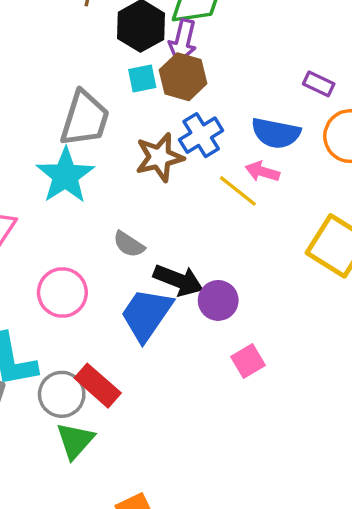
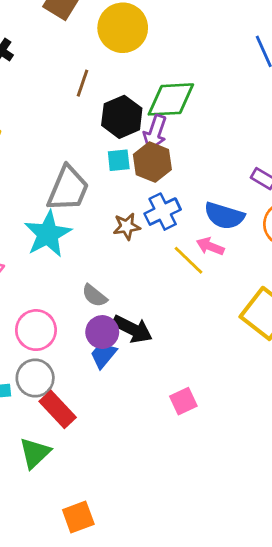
brown star: (159, 157) -> (127, 226), size x0.7
purple circle: (218, 300) -> (102, 332), moved
blue trapezoid: (146, 315) -> (103, 355), size x0.6
gray circle: (62, 394) -> (35, 378), moved

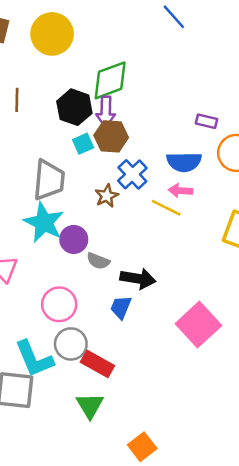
brown line: (83, 83) -> (17, 100), moved
purple circle: (102, 332) -> (74, 239), moved
pink square: (183, 401) -> (198, 325), size x1.8

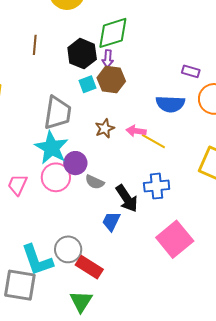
purple arrow: (106, 112) -> (108, 59), size x0.7
blue cross: (132, 174) -> (157, 186), moved, turned 35
pink arrow: (180, 191) -> (136, 131), moved
black arrow: (138, 279) -> (127, 198), turned 44
pink circle: (59, 304) -> (56, 177), moved

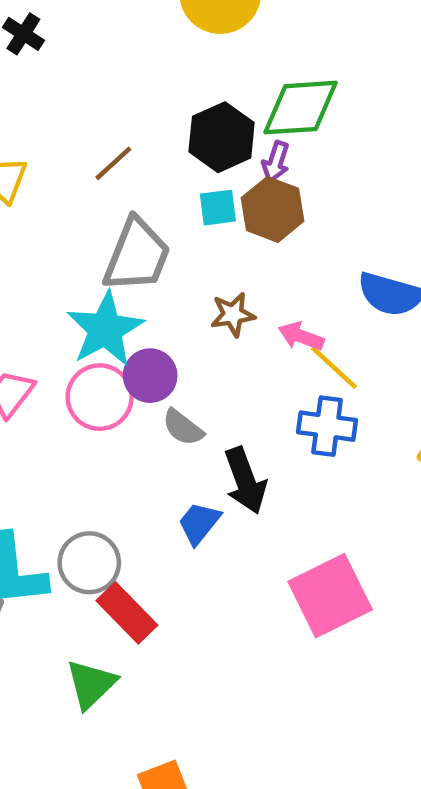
brown line: (35, 45) -> (113, 163), moved, turned 30
blue cross: (157, 186) -> (327, 426), moved

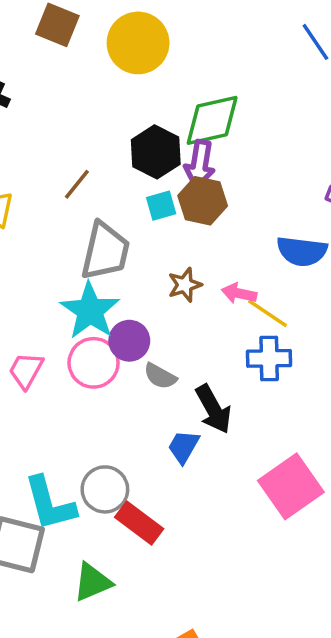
purple arrow: (276, 162) -> (200, 164), size x1.5
green triangle: (91, 684) -> (92, 582), moved, turned 30

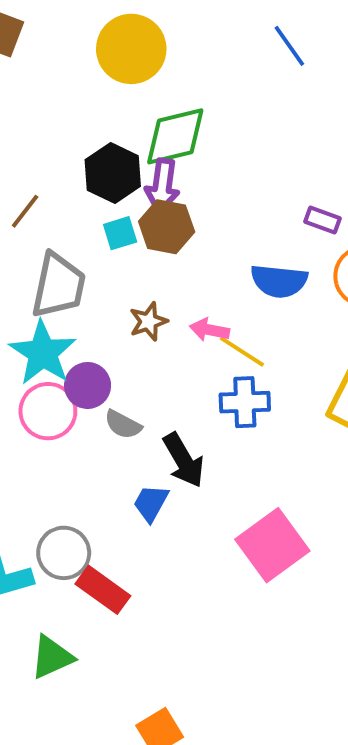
yellow circle: (138, 43) -> (131, 49), moved

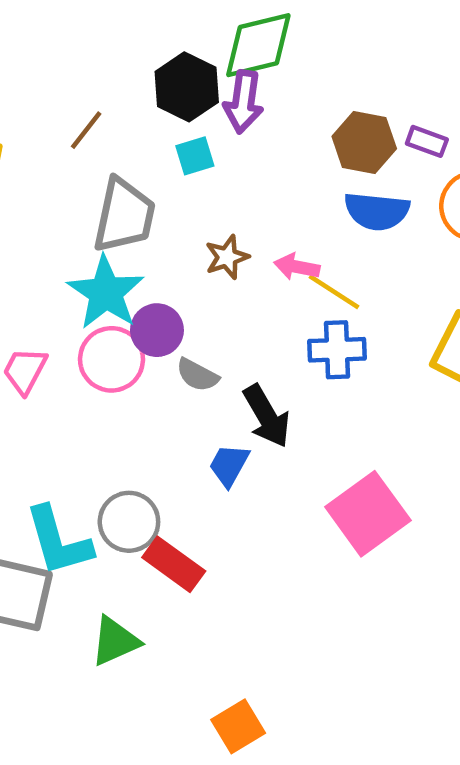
brown hexagon: (167, 227) -> (364, 142), moved

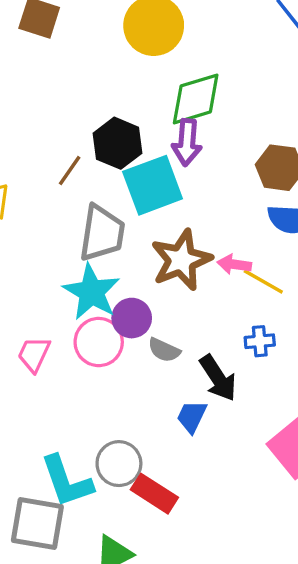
black hexagon: (187, 87) -> (117, 143), moved
cyan square: (195, 156) -> (153, 185), size x2.0
brown star: (227, 257) -> (181, 260), size x1.8
blue cross: (337, 350) -> (260, 341), moved, size x0.7

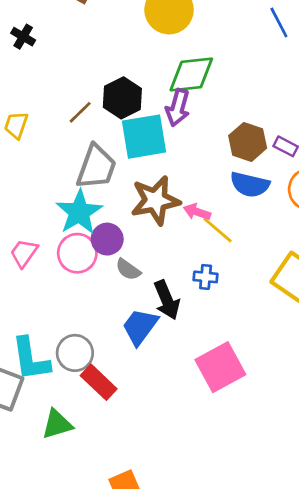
blue trapezoid: (192, 417) -> (140, 327), size x1.4

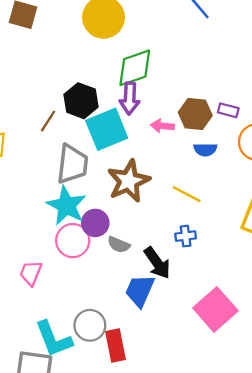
blue semicircle: (250, 185) -> (205, 150), size x0.7
pink arrow: (197, 212) -> (162, 126), moved
pink trapezoid: (24, 253) -> (31, 273), moved
red rectangle: (99, 382) -> (116, 345), turned 48

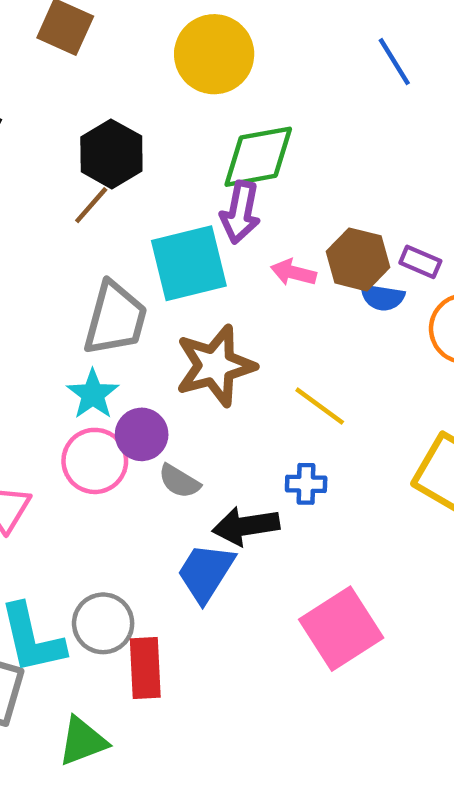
black hexagon: (81, 101) -> (111, 154), moved
brown line: (48, 121) -> (91, 205), moved
blue semicircle: (205, 150) -> (382, 297), moved
cyan star: (66, 206) -> (93, 394), size x0.7
black arrow: (157, 263) -> (246, 526), turned 108

